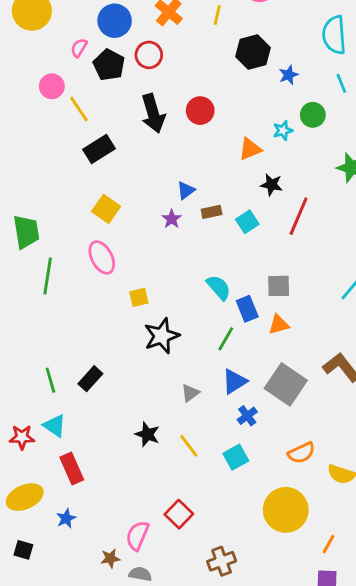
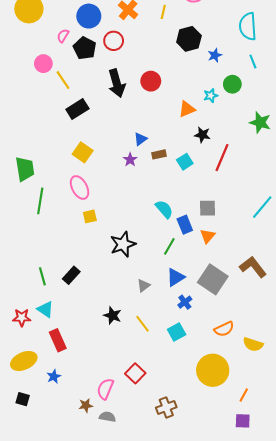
yellow square: (139, 297) -> (90, 216), moved
orange triangle: (279, 324) -> (208, 236), turned -35

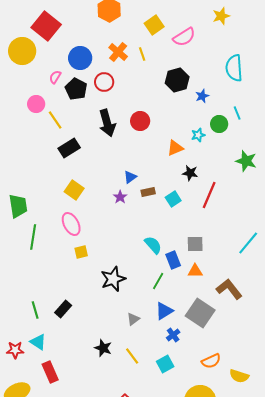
yellow line: (163, 12) -> (142, 54), moved, turned -32
cyan line: (253, 62) -> (237, 113), moved
orange triangle: (208, 236) -> (195, 271), turned 49
brown L-shape: (253, 267) -> (229, 289), moved

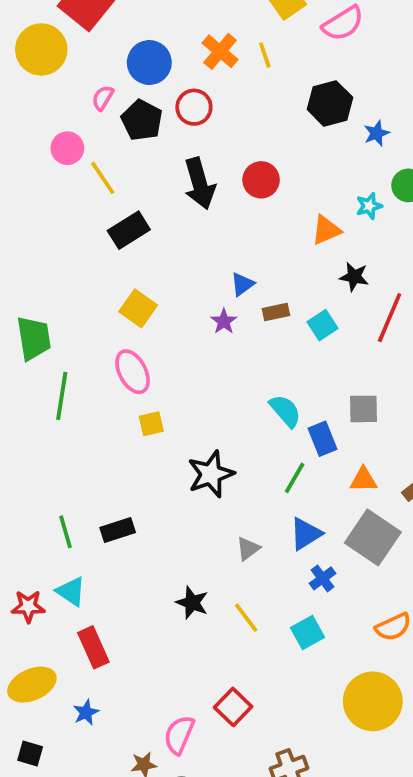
orange triangle: (195, 271) -> (363, 480), moved
black rectangle: (63, 309) -> (118, 530), turned 30

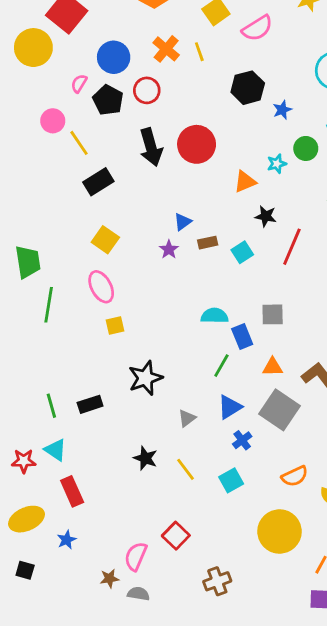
red circle: (261, 180) -> (197, 144), size x1.4
cyan semicircle: (285, 411) -> (215, 316), turned -48
black star: (211, 474) -> (145, 378), moved

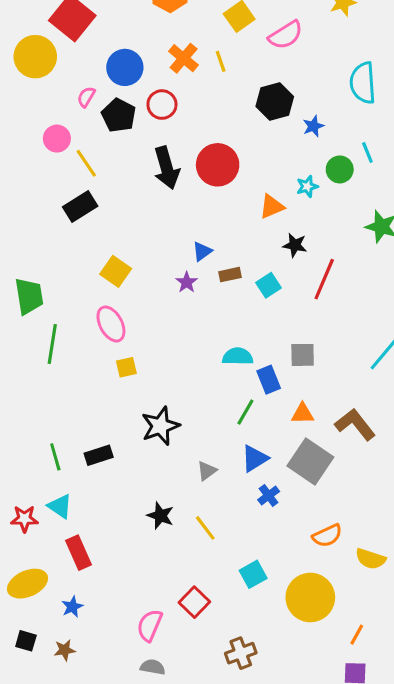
black rectangle: (98, 182) -> (80, 207), moved
cyan square: (231, 480) -> (253, 574), moved
brown star: (109, 579) -> (65, 650), moved

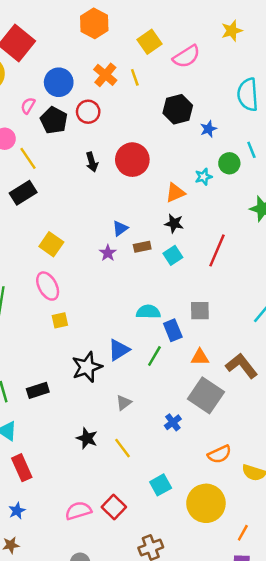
black arrow: (167, 168) -> (92, 162), size x0.6
black star: (295, 245) -> (174, 223), moved
blue triangle: (255, 458) -> (119, 350), moved
pink semicircle: (150, 625) -> (78, 511), moved, turned 50

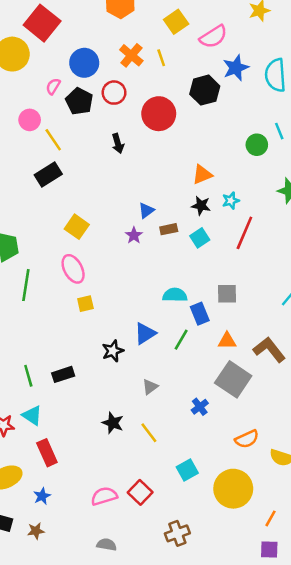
blue star: (208, 129) -> (236, 68), moved, size x1.5
red circle: (132, 160) -> (159, 114), moved
cyan star: (204, 177) -> (231, 201), moved
black star: (87, 367) -> (113, 351), size x0.7

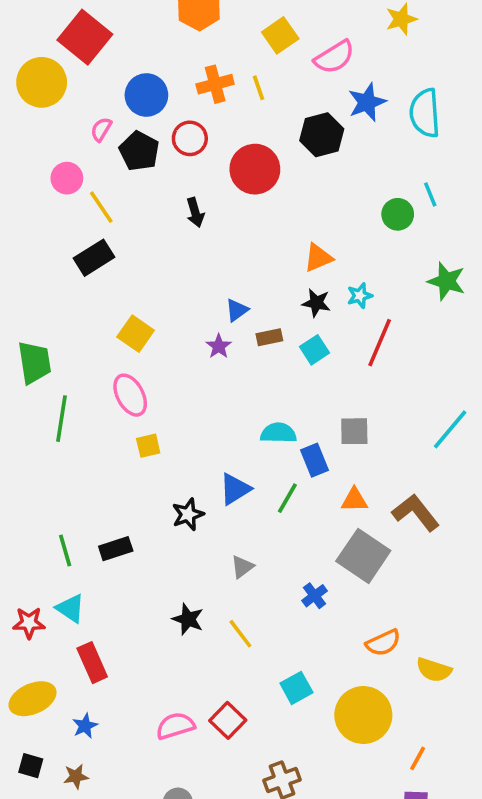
orange cross: (131, 55) -> (215, 84), turned 35

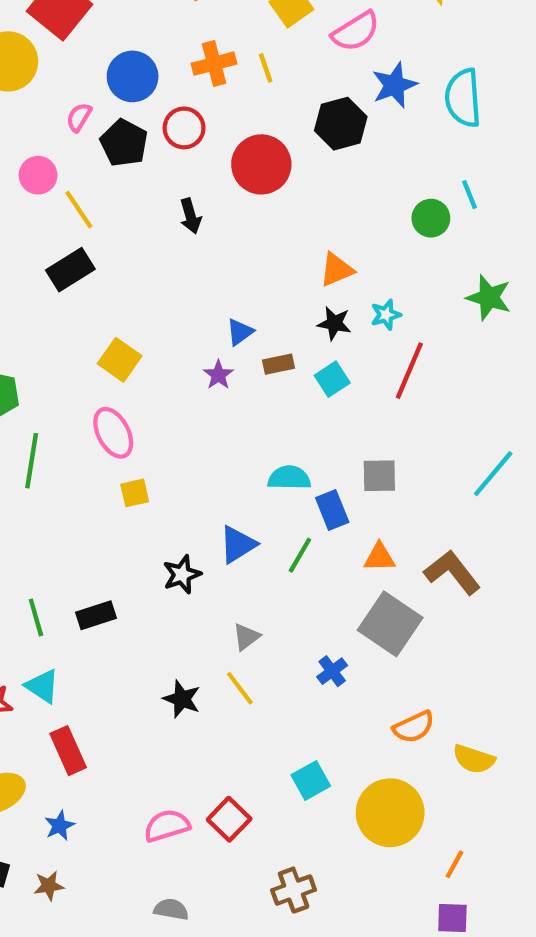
yellow line: (240, 634) -> (240, 688), moved

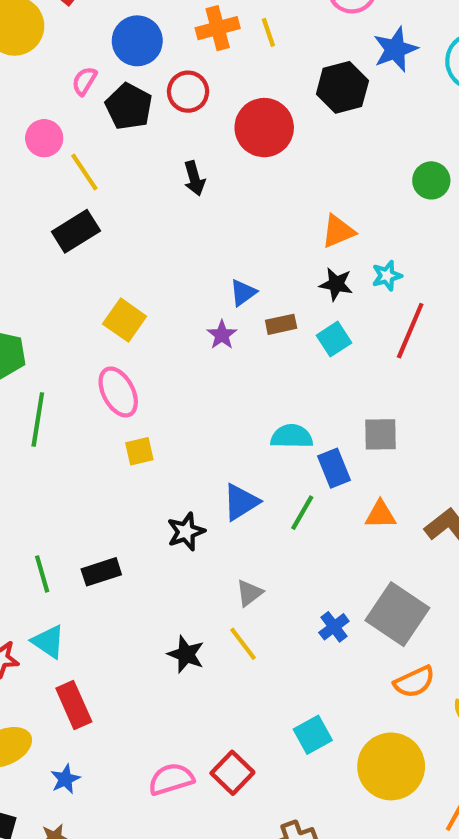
gray square: (390, 624) -> (397, 614), moved

